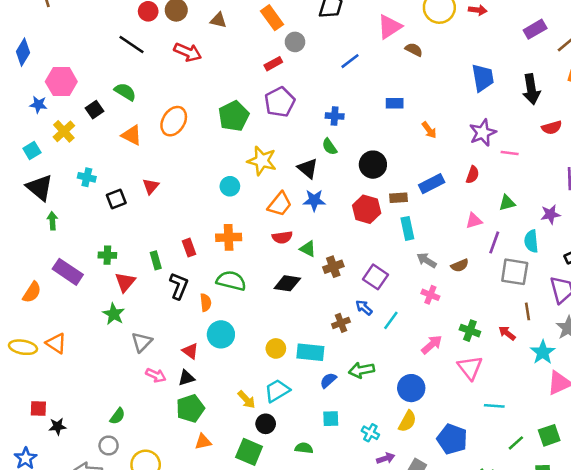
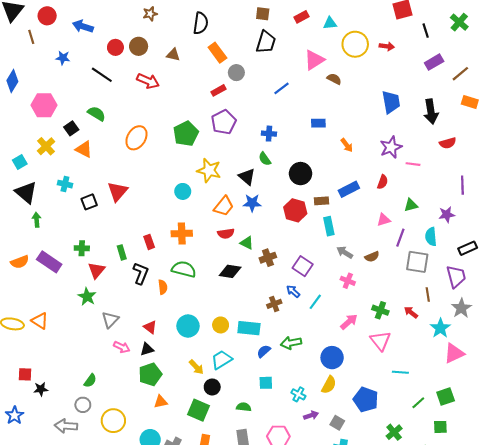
blue star: (38, 105) -> (63, 58), moved
orange triangle: (132, 135) -> (84, 149), moved
red triangle: (151, 186) -> (118, 191), size x1.5
orange semicircle: (32, 292) -> (20, 262), moved, turned 36
cyan circle: (221, 334) -> (188, 326), moved

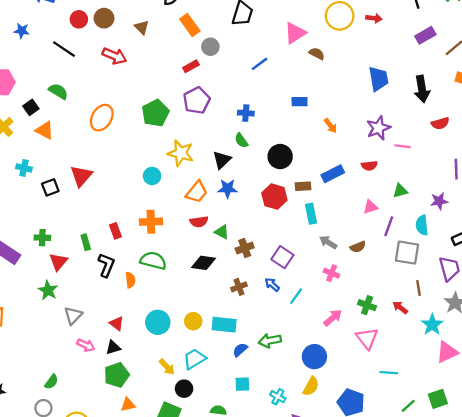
brown triangle: (173, 55) -> (142, 27), turned 32
black triangle: (247, 177) -> (222, 160), turned 36
red semicircle: (383, 182) -> (369, 166), turned 64
brown cross: (274, 304) -> (239, 287), moved

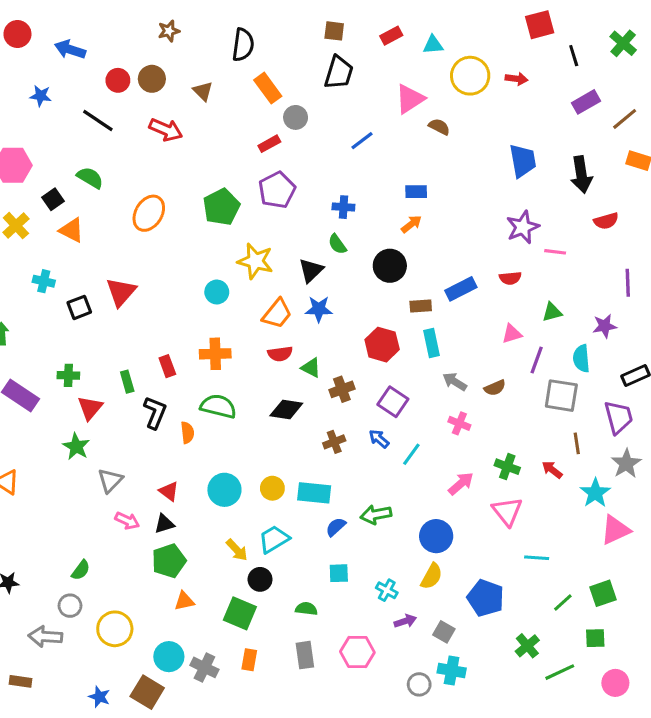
orange arrow: (330, 126) -> (411, 224), moved, turned -91
red hexagon: (274, 197) -> (382, 345), moved

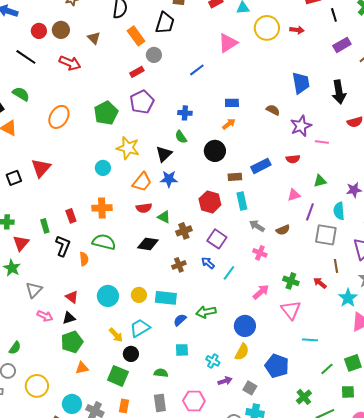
black trapezoid: (339, 73) -> (165, 23), moved
brown semicircle: (439, 127) -> (273, 110), moved

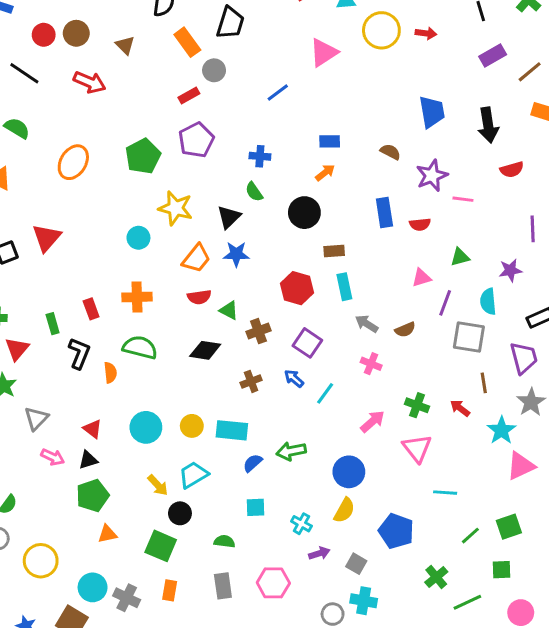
blue rectangle: (261, 166) -> (384, 213), moved, turned -72

